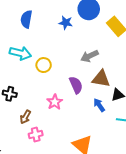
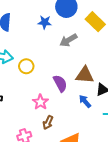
gray arrow: (89, 56) -> (68, 40), moved
brown arrow: (25, 117) -> (48, 122), moved

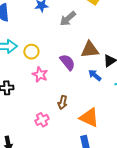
pink star: (40, 102) -> (40, 75), moved

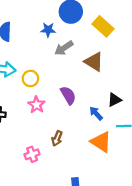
gray arrow: (68, 19) -> (64, 48), moved
brown triangle: (90, 50) -> (94, 62), moved, turned 30
orange triangle: (89, 118) -> (101, 142), moved

